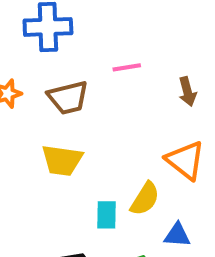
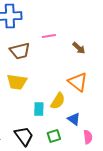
brown arrow: (187, 92) -> (79, 48), turned -32
blue triangle: (177, 235) -> (74, 119), turned 32

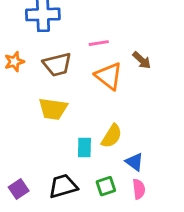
orange triangle: (78, 82) -> (109, 76), moved
black trapezoid: (24, 136) -> (63, 186), turned -70
pink semicircle: (88, 137) -> (139, 189), moved

